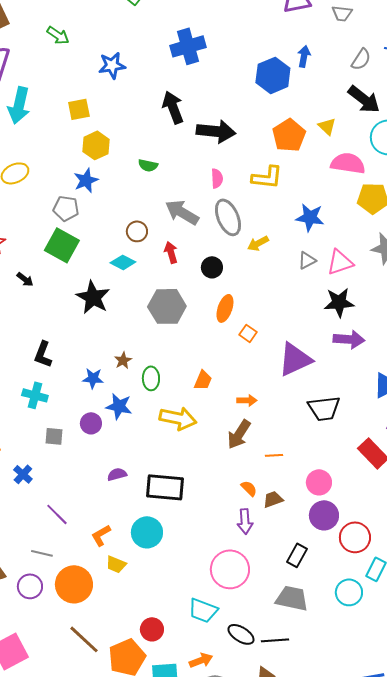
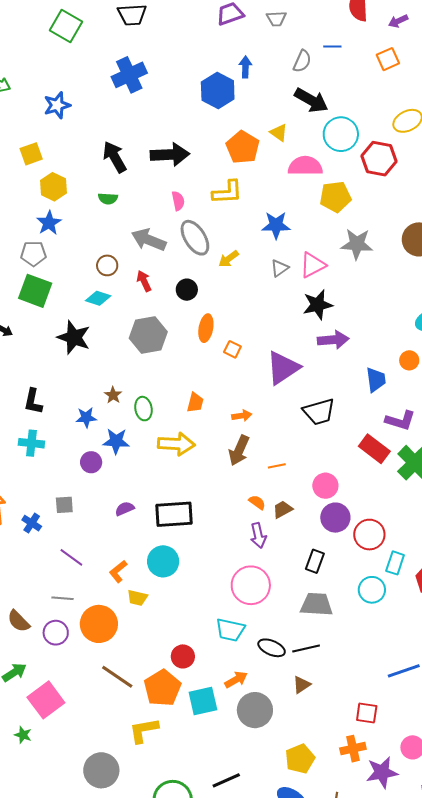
black arrow: (173, 107) -> (115, 157), moved
gray square: (54, 436) -> (64, 505), moved

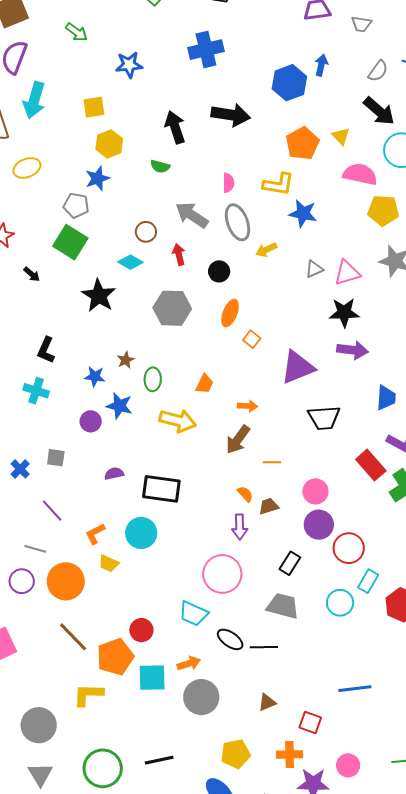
black arrow: (170, 155) -> (231, 115), moved
blue star: (276, 225) -> (303, 213), moved
brown triangle: (302, 685) -> (267, 702), moved

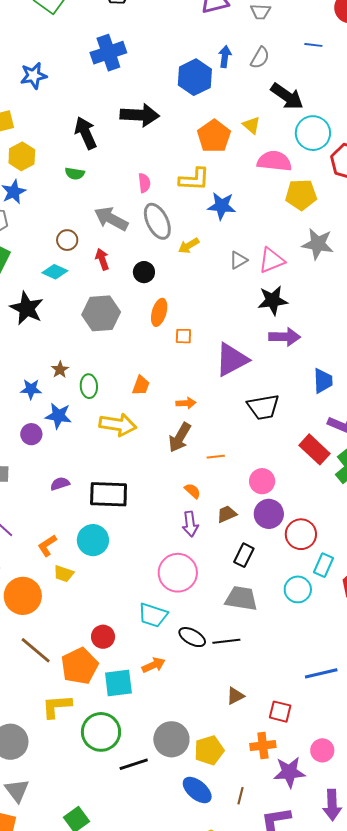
gray semicircle: (378, 71) -> (260, 58), moved
orange square: (252, 339) -> (183, 336), turned -30
brown trapezoid: (269, 506) -> (227, 514), moved
gray circle: (201, 697) -> (171, 739), moved
green circle: (103, 768) -> (101, 732), moved

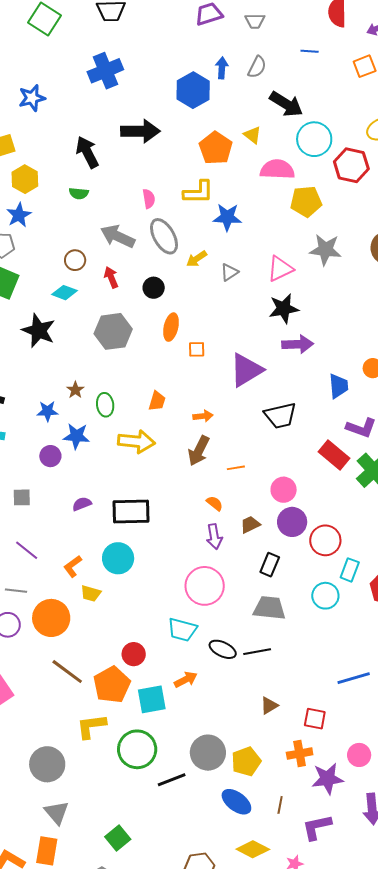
gray triangle: (238, 260) -> (229, 272), moved

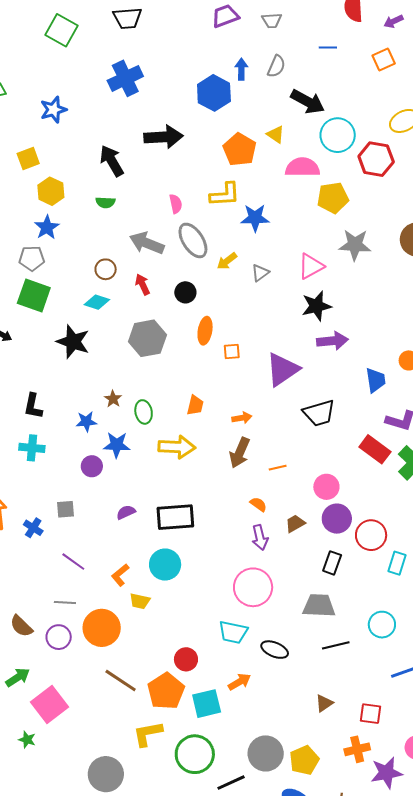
black rectangle: (270, 565) -> (332, 563), moved
cyan circle: (325, 596) -> (382, 625), moved
black line: (257, 652) -> (336, 645), moved

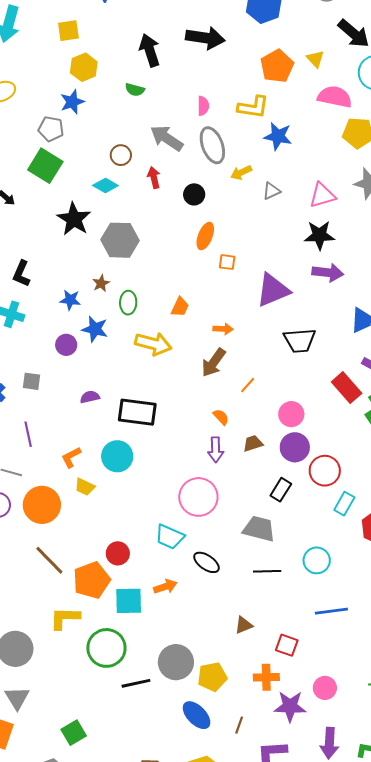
gray hexagon: (147, 338) -> (120, 240), moved
orange line: (278, 468) -> (248, 385), turned -48
purple line: (73, 562) -> (28, 434), turned 30

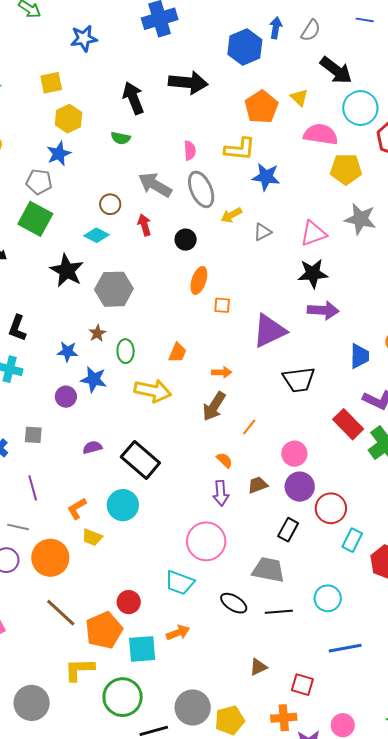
black rectangle: (137, 412) -> (140, 460), turned 36
black ellipse: (206, 562) -> (234, 603), moved

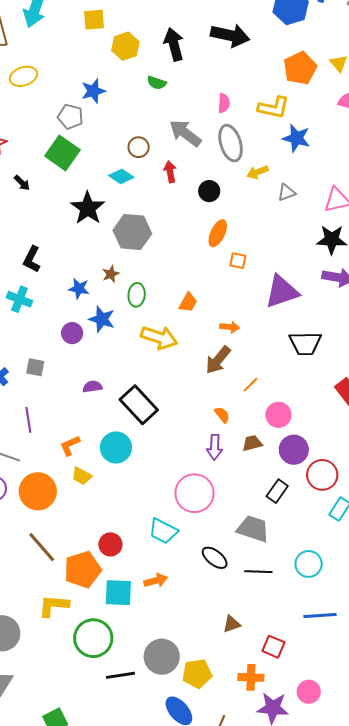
yellow hexagon: (68, 119) -> (125, 46), moved
pink circle: (294, 454) -> (278, 415), moved

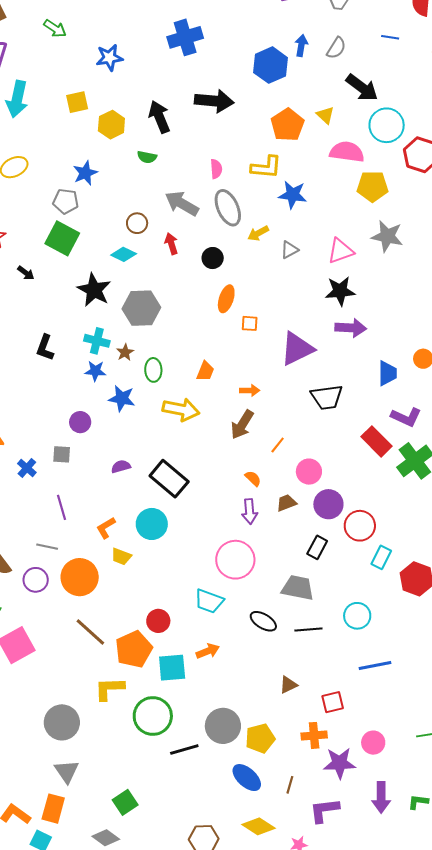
cyan cross: (19, 299) -> (97, 341), moved
purple circle: (72, 333) -> (80, 422), moved
red square: (273, 647) -> (333, 702), turned -30

